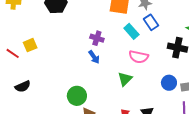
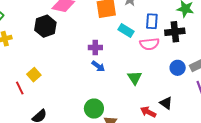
blue rectangle: (151, 22) -> (152, 21), moved, turned 56
red line: (13, 53) -> (20, 88), turned 48
pink semicircle: (139, 57) -> (149, 44), moved

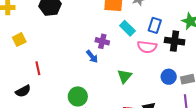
purple cross: (95, 48) -> (102, 41), moved
yellow square: (34, 75) -> (19, 40), moved
red line: (20, 88) -> (38, 68), moved

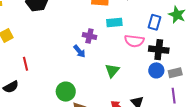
blue rectangle: (155, 25) -> (155, 22), moved
cyan rectangle: (127, 28) -> (114, 23), turned -49
black cross: (175, 41) -> (159, 50), moved

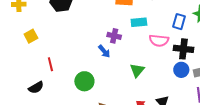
green circle: (66, 92) -> (84, 81), moved

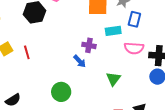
blue rectangle: (179, 22) -> (134, 19), moved
red line: (50, 64) -> (27, 52), moved

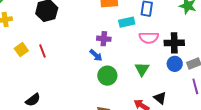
green triangle: (113, 79) -> (142, 69), moved
green circle: (61, 92) -> (107, 76), moved

